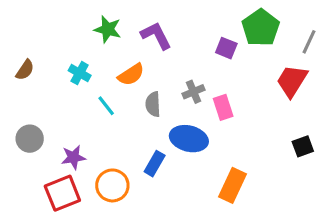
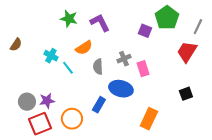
cyan cross: (80, 73) -> (51, 56), moved
gray circle: (30, 139) -> (27, 102), moved
black square: (303, 146) -> (186, 94), moved

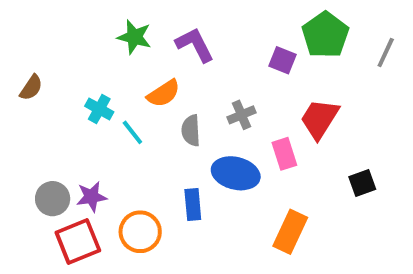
red trapezoid: (187, 52) -> (319, 119), moved
pink rectangle: (143, 69) -> (284, 154), moved
blue rectangle: (99, 105) -> (193, 204), turned -35

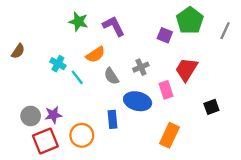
gray semicircle: (191, 130) -> (111, 76), turned -30

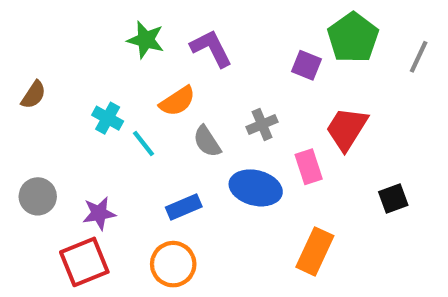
gray circle: (31, 116) -> (38, 196), moved
blue rectangle: (113, 119) -> (184, 207), moved, turned 72
orange circle: (82, 135) -> (173, 264), moved

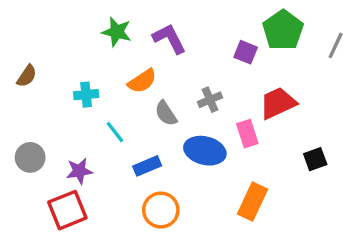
cyan cross: (108, 118) -> (86, 95), turned -35
red trapezoid: (347, 129) -> (278, 103), turned 33
cyan line: (144, 144) -> (115, 132), moved
orange circle: (173, 264) -> (161, 210), moved

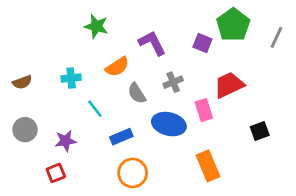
purple L-shape: (169, 39) -> (152, 43), moved
brown semicircle: (27, 76) -> (22, 82), moved, turned 36
orange rectangle: (252, 202) -> (208, 166), turned -48
red square: (67, 210) -> (56, 173), size x0.6

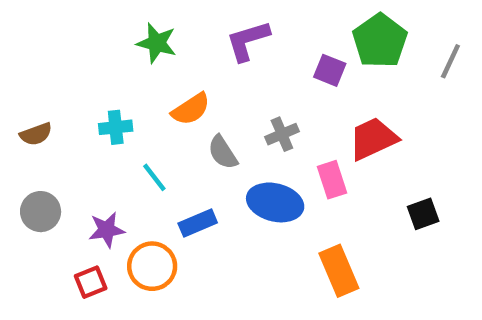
purple L-shape: (152, 43) -> (248, 41), moved, turned -80
orange circle: (133, 173) -> (152, 266), moved

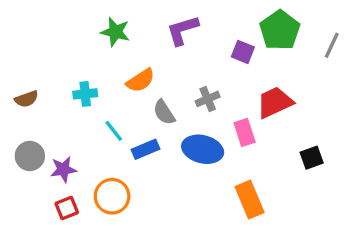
blue rectangle: (198, 223) -> (146, 149), moved
purple star: (107, 230) -> (63, 169), moved

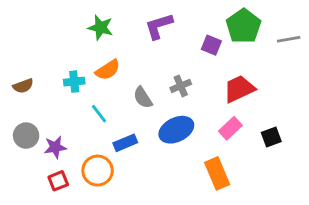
gray line: (332, 45) -> (289, 39), turned 55
orange semicircle: (141, 80) -> (108, 70), moved
pink rectangle: (245, 132) -> (230, 128), moved, turned 65
blue rectangle: (146, 149) -> (125, 143), moved
blue ellipse: (203, 149) -> (176, 130), turned -40

